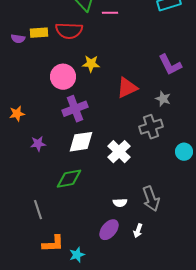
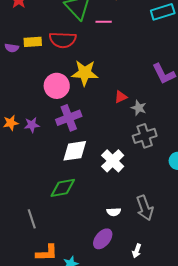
yellow star: (91, 64) -> (85, 73), size x1.5
red triangle: (127, 88) -> (121, 97), size x0.6
gray star: (163, 99) -> (139, 108), moved
purple star: (38, 144) -> (32, 125), moved
white arrow: (138, 231) -> (137, 251), moved

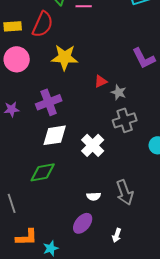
red semicircle: (63, 40) -> (43, 24), turned -68
pink circle: (57, 86) -> (17, 59), moved

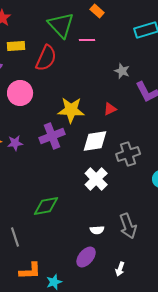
yellow rectangle: (13, 26) -> (16, 46), moved
yellow star: (65, 57) -> (71, 110), moved
red triangle: (101, 81) -> (110, 109), moved
gray star: (119, 92) -> (122, 71), moved
white diamond: (55, 135) -> (95, 141), moved

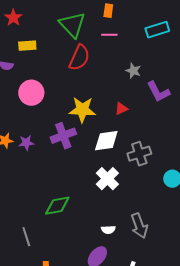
orange rectangle: (97, 11) -> (108, 11), turned 56
pink line: (87, 40) -> (109, 35), moved
red semicircle: (46, 58) -> (79, 58), moved

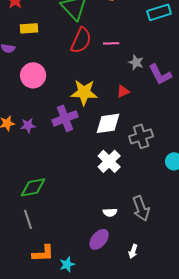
pink line: (109, 35) -> (111, 43), moved
gray star: (133, 71) -> (136, 62), moved
green diamond: (57, 206) -> (33, 187), moved

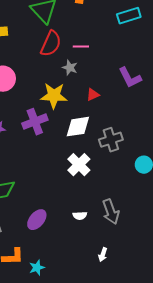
gray star: (136, 62) -> (70, 68), moved
purple ellipse: (99, 239) -> (37, 220), moved

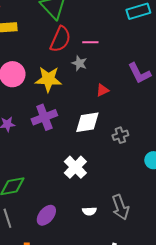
yellow star: (54, 96) -> (48, 79), moved
gray cross: (111, 140) -> (120, 135), size x0.7
white cross: (79, 165) -> (75, 167), moved

